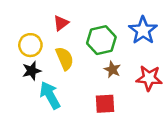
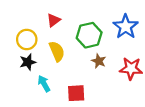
cyan arrow: (50, 95) -> (44, 84), size x0.7
red square: (105, 104) -> (76, 93), moved

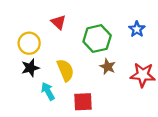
red triangle: (54, 20) -> (58, 22), turned -40
blue star: (126, 27) -> (137, 29), size x0.6
yellow semicircle: (57, 51) -> (65, 70), moved

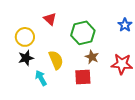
blue star: (137, 29) -> (125, 25), moved
red square: (83, 102) -> (83, 77), moved

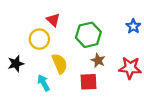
yellow circle: (25, 37) -> (39, 39), moved
black star: (26, 58) -> (16, 64), moved

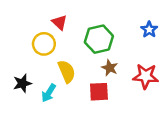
black star: (16, 64) -> (22, 83), moved
cyan arrow: (44, 83) -> (49, 93), turned -119

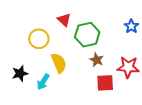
red triangle: (59, 22) -> (64, 20), moved
red square: (99, 92) -> (105, 83), moved

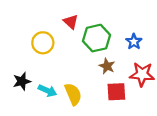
blue star: (131, 26) -> (134, 42), moved
yellow semicircle: (59, 63) -> (73, 94), moved
cyan arrow: (43, 82) -> (47, 91), turned -98

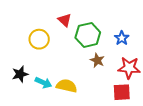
red square: (116, 92) -> (122, 92), moved
yellow semicircle: (73, 94) -> (67, 86), turned -54

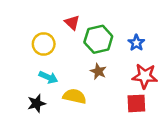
brown star: (97, 60) -> (98, 71), moved
black star: (20, 74) -> (37, 103), moved
cyan arrow: (43, 83) -> (48, 77), moved

